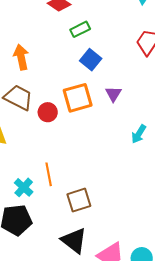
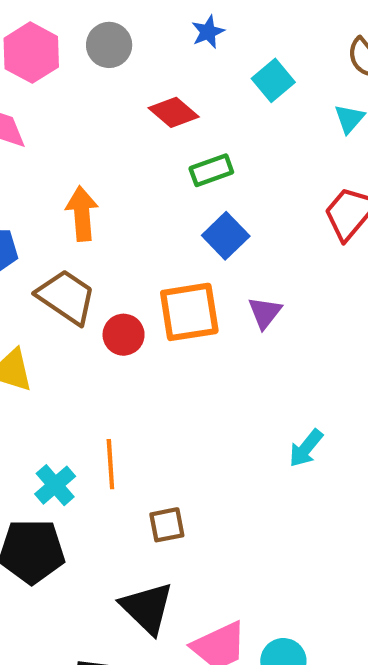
cyan arrow: (139, 134) -> (306, 448), moved
brown square: (79, 200) -> (167, 525), size x0.7

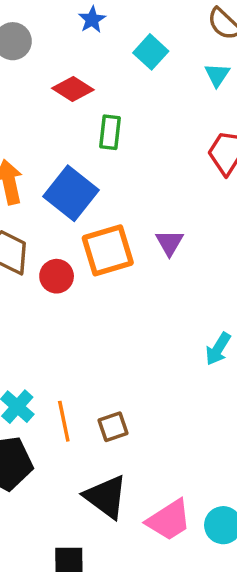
green rectangle: (211, 170) -> (110, 132), turned -56
blue square: (226, 236) -> (71, 193), moved, size x1.4
orange line: (110, 464) -> (64, 421), moved

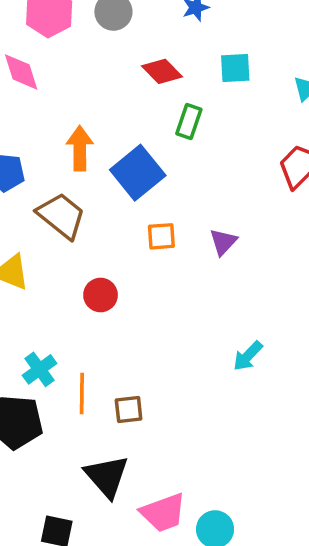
cyan square: (151, 52) -> (235, 68), moved, turned 32
orange square: (108, 250) -> (161, 236), size x0.6
red circle: (57, 276) -> (101, 295), moved

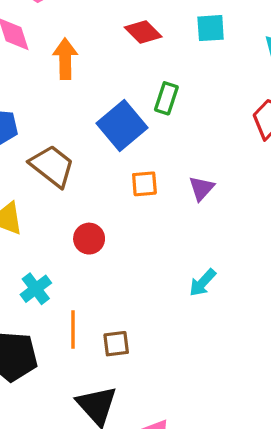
green rectangle: (189, 121) -> (166, 98), moved
orange arrow: (80, 148) -> (65, 59), moved
cyan arrow: (248, 356) -> (203, 283), moved
cyan cross: (40, 369) -> (36, 289), moved

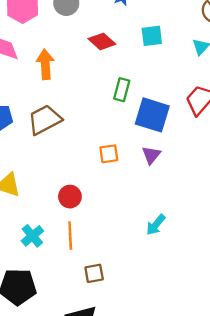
blue square: (122, 126) -> (152, 115), moved, turned -30
brown trapezoid: (52, 166) -> (45, 120), moved, turned -63
orange line: (73, 329) -> (70, 235), moved

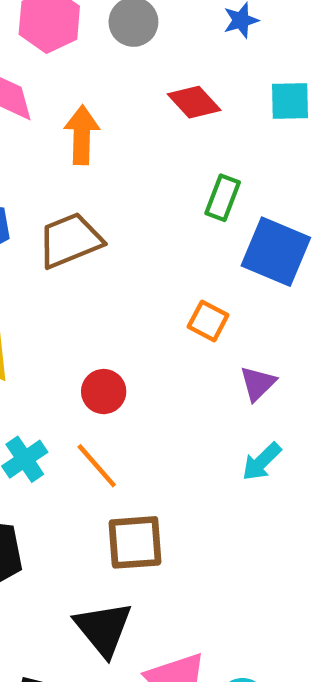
orange square: (109, 154) -> (208, 321), moved, turned 30
purple triangle: (151, 155) -> (258, 383), moved
orange line: (70, 235) -> (97, 466), turned -44
brown square: (94, 273) -> (135, 542), size x1.5

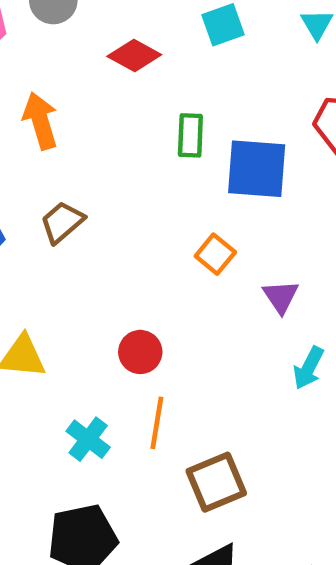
brown trapezoid: (70, 240) -> (62, 222), size x0.7
orange square: (208, 321) -> (215, 254), turned 30
orange line: (97, 466) -> (157, 423), turned 69

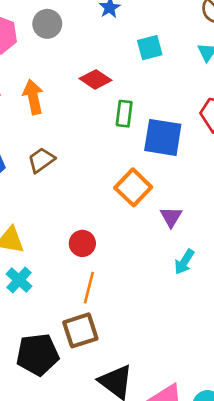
red diamond: (134, 56) -> (95, 79), moved
orange square: (215, 254) -> (133, 187), size x1.5
cyan cross: (88, 439) -> (19, 280), moved
brown square: (216, 482) -> (80, 330), moved

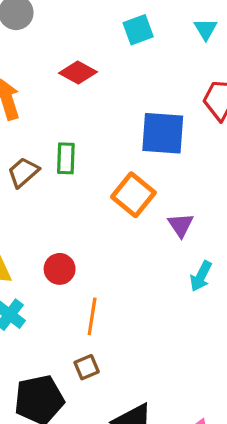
green rectangle: (124, 114) -> (66, 158), moved
red circle: (82, 243) -> (60, 269), moved
brown square: (80, 330) -> (87, 367), size x0.6

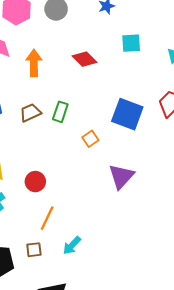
orange square: (133, 195) -> (90, 139), moved, size x0.6
purple triangle: (181, 225) -> (121, 176), size x1.5
cyan arrow: (201, 276) -> (72, 245), moved

